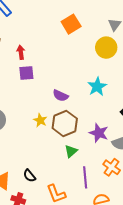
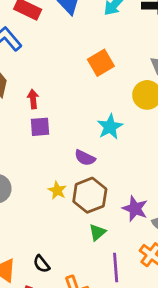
cyan star: (97, 87) -> (110, 127), moved

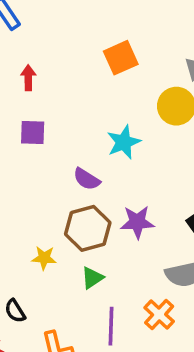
red arrow: (33, 99) -> (28, 78), moved
yellow star: (57, 190) -> (44, 258), moved, turned -30
purple star: (135, 209) -> (137, 222), moved, turned -30

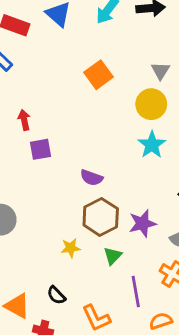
red arrow: (28, 78) -> (24, 120), moved
cyan star: (124, 142) -> (152, 145), moved
purple star: (137, 222) -> (142, 223), moved

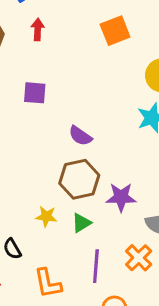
red arrow: (24, 120) -> (38, 29), moved
yellow star: (71, 248) -> (46, 216), moved

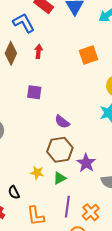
purple star: (121, 197) -> (86, 163), turned 30
orange cross: (139, 258) -> (91, 212), moved

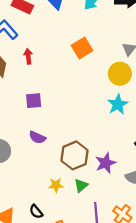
purple semicircle: (62, 122) -> (37, 137), moved
purple star: (86, 163) -> (106, 163), turned 30

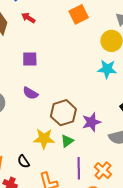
red arrow: (28, 56) -> (28, 18), turned -56
cyan star: (118, 104) -> (107, 69), turned 30
yellow star: (56, 185) -> (44, 139), size x1.5

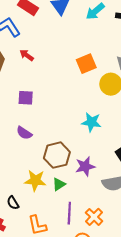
orange square: (79, 14) -> (86, 64), moved
cyan star: (107, 69) -> (91, 122), moved

